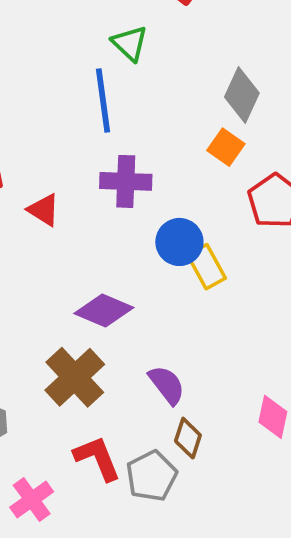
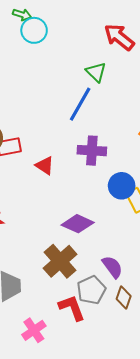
blue line: (103, 100) -> (80, 104), turned 36
gray pentagon: (152, 476) -> (91, 290), moved

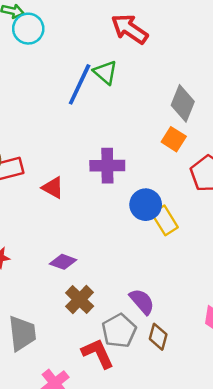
blue line: (80, 104) -> (80, 84), moved
purple diamond: (78, 224) -> (63, 262), moved, size x0.7
brown cross: (60, 261) -> (80, 299), size x0.7

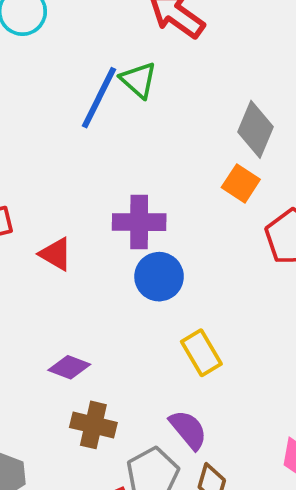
blue circle: (146, 205) -> (159, 277), moved
yellow rectangle: (165, 220) -> (201, 353), moved
brown cross: (80, 299) -> (93, 425), turned -32

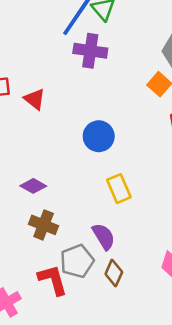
purple cross: (139, 222) -> (90, 51), moved
red triangle: (56, 254) -> (35, 99), moved

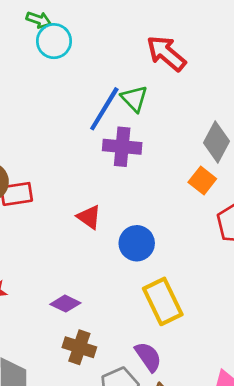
red triangle: (35, 99) -> (89, 217), moved
yellow rectangle: (119, 189) -> (163, 301), size x1.4

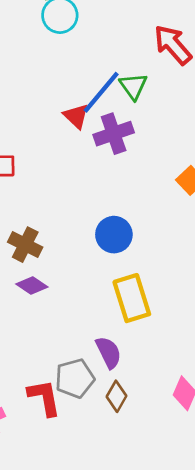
purple cross: (122, 147) -> (114, 134), turned -33
red triangle: (89, 217) -> (76, 116), moved
brown cross: (79, 347) -> (25, 245), moved

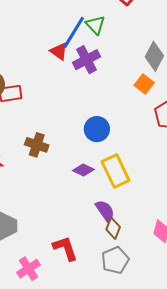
purple diamond: (32, 286) -> (83, 170), moved
gray pentagon: (75, 378) -> (115, 260), moved
brown diamond: (116, 396) -> (113, 228), moved

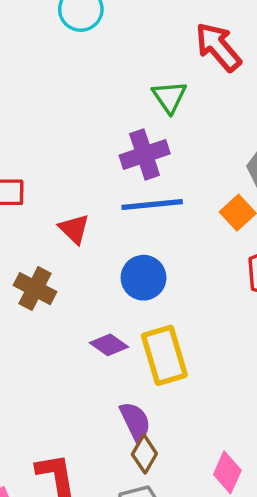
blue line: (74, 32) -> (152, 204), moved, turned 44
red triangle: (59, 51) -> (74, 229), moved

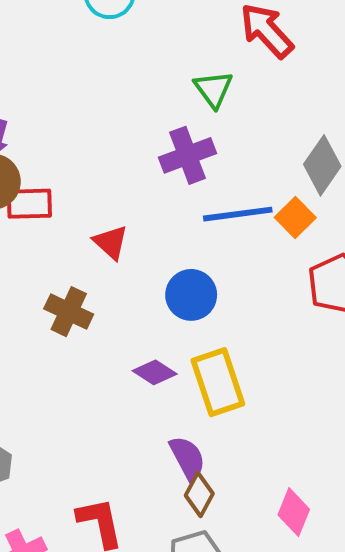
blue line: (152, 204) -> (238, 214), moved

